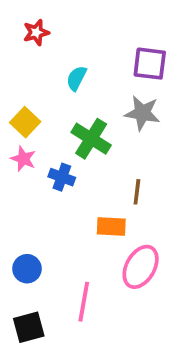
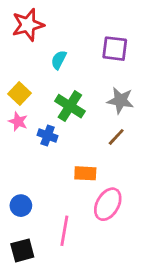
red star: (36, 32) -> (28, 25), size x1.6
gray star: (142, 113) -> (120, 100), moved
brown line: (137, 192) -> (116, 137), moved, turned 36

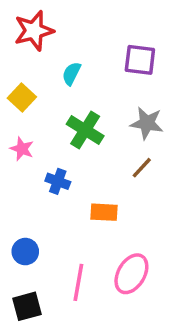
yellow square: (19, 93) -> (22, 97), moved
blue cross: (48, 136) -> (58, 181), moved
pink ellipse: (108, 204) -> (131, 274), moved

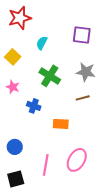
brown line: (142, 168) -> (83, 98), turned 32

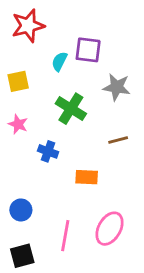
purple square: (82, 35) -> (88, 50), moved
yellow square: (13, 57) -> (18, 81), turned 35
gray star: (86, 72) -> (117, 87), moved

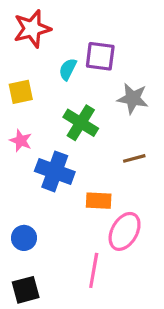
blue cross: (48, 151) -> (55, 171), size x1.6
pink ellipse: (109, 229) -> (125, 231), moved
pink line: (65, 236) -> (94, 270), moved

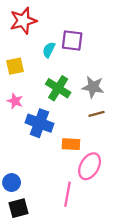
gray star: (133, 98) -> (93, 87), moved
blue circle: (24, 238) -> (12, 183), moved

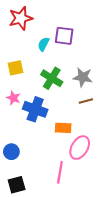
yellow square: (15, 66) -> (16, 68), moved
pink star: (15, 101) -> (13, 98), moved
blue circle: (12, 183) -> (11, 152), moved

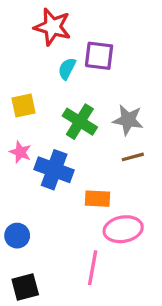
red star: (21, 18) -> (52, 27), moved, turned 30
pink ellipse: (80, 148) -> (123, 229), turned 50

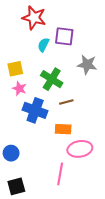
gray star: (128, 120) -> (87, 65), moved
pink star: (20, 152) -> (19, 88), moved
brown line: (133, 157) -> (66, 102), moved

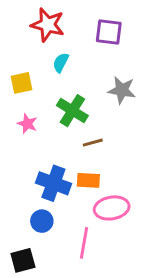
purple square: (64, 36) -> (109, 32), moved
yellow square: (15, 69) -> (21, 83), moved
blue cross: (35, 110) -> (53, 183), moved
blue circle: (11, 153) -> (42, 221), moved

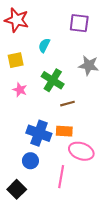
red star: (48, 25) -> (17, 20), moved
pink ellipse: (112, 208) -> (81, 151), turned 30
black square: (23, 260) -> (17, 189), turned -30

